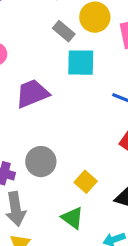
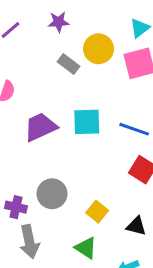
cyan square: (81, 63) -> (87, 122), moved

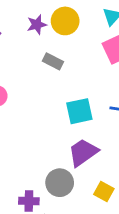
yellow circle: (99, 49) -> (65, 21), moved
purple trapezoid: (40, 127) -> (83, 152), moved

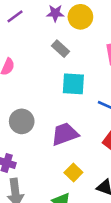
cyan square: (79, 111) -> (73, 84), moved
gray circle: (60, 183) -> (22, 121), moved

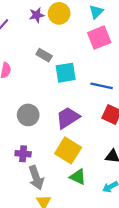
gray rectangle: (60, 49) -> (44, 55), moved
yellow square: (73, 173) -> (68, 150), moved, size x1.6

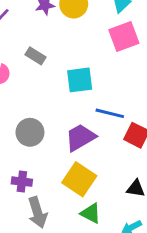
gray rectangle: (44, 55) -> (36, 56), moved
blue line: (102, 86) -> (110, 113), moved

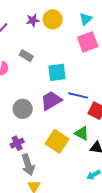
purple trapezoid: (80, 137) -> (51, 101), moved
purple cross: (22, 182) -> (17, 143), turned -32
green triangle: (91, 213) -> (82, 133), moved

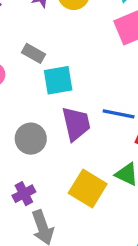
cyan square: (57, 72) -> (58, 80), moved
purple trapezoid: (51, 101) -> (76, 124), turned 110

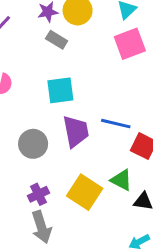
gray rectangle: (34, 53) -> (57, 40), moved
purple cross: (24, 194) -> (38, 194), moved

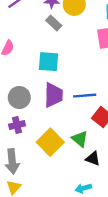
blue line: (116, 124) -> (85, 96), turned -30
purple cross: (38, 194) -> (17, 125), moved

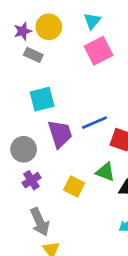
yellow square: (50, 142) -> (74, 186), size x0.7

